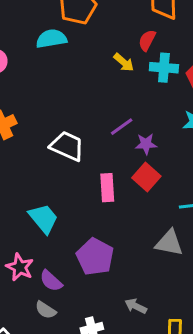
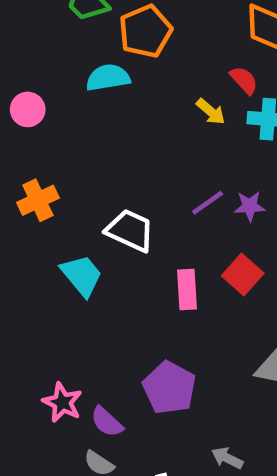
red semicircle: (147, 40) -> (244, 80), turned 110
purple star: (146, 144) -> (250, 206), moved
cyan trapezoid: (43, 218) -> (82, 275), moved

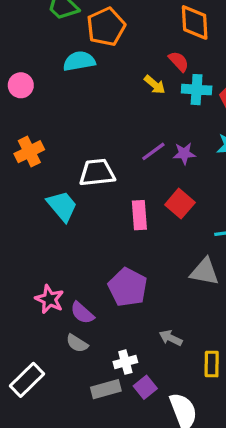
white trapezoid: (130, 230) -> (97, 173), turned -30

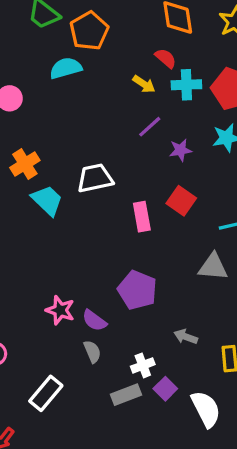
purple line: (153, 151) -> (150, 127), moved
cyan trapezoid: (62, 206) -> (47, 200), moved
gray semicircle: (77, 343) -> (92, 352), turned -140

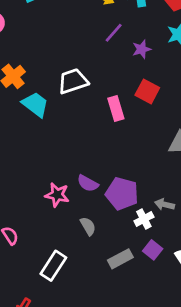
purple pentagon: (137, 290) -> (122, 194), moved
purple semicircle: (94, 321) -> (88, 183), moved
white cross: (143, 365) -> (144, 219), moved

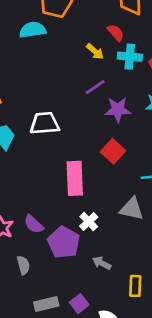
purple star: (142, 49) -> (118, 110), size x1.4
pink rectangle: (116, 109) -> (75, 178), moved, size x1.4
white cross: (144, 219) -> (89, 222), moved, turned -30

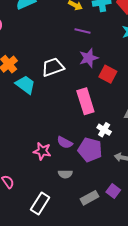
purple line: (95, 87) -> (82, 31), turned 63
purple star: (118, 110) -> (89, 58), moved
gray semicircle: (23, 265) -> (65, 174), turned 120

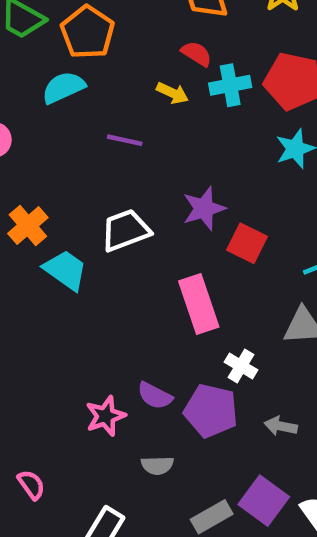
purple line: (82, 31) -> (125, 140), moved
pink star: (42, 151) -> (106, 416), turned -30
purple square: (113, 191) -> (264, 501), size x1.5

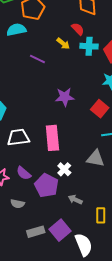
white trapezoid: (126, 230) -> (18, 137), moved
red square: (247, 243) -> (100, 109), moved

